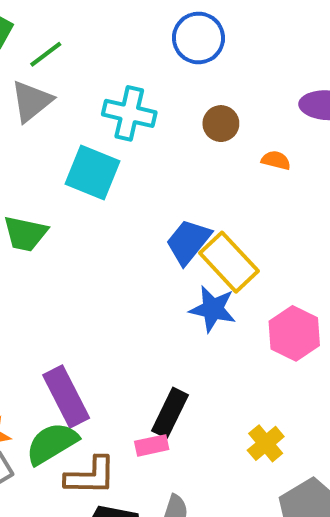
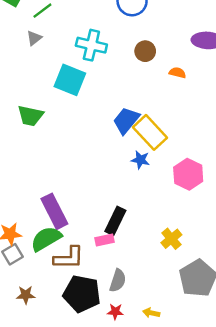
gray triangle: (31, 101) -> (34, 38), size x0.6
blue star: (213, 309) -> (140, 160), size x0.7

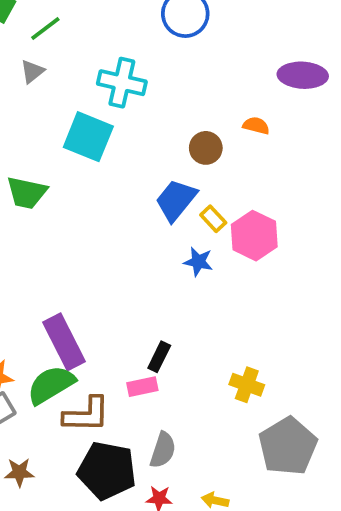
brown circle: (145, 51) -> (206, 148), moved
yellow rectangle: (150, 132) -> (213, 219), size x0.5
pink hexagon: (188, 174) -> (254, 236), moved
black rectangle: (115, 221) -> (159, 357), size x0.7
yellow cross: (171, 239) -> (247, 385), turned -30

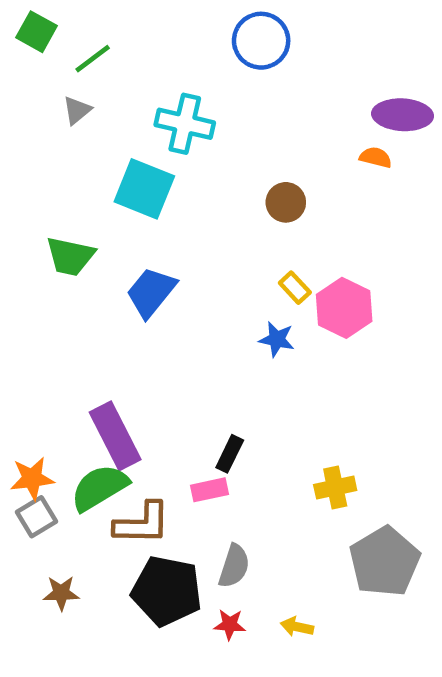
orange semicircle: (256, 126) -> (376, 157), moved
blue trapezoid: (176, 200) -> (151, 292), moved
yellow cross: (247, 385) -> (335, 488), turned -32

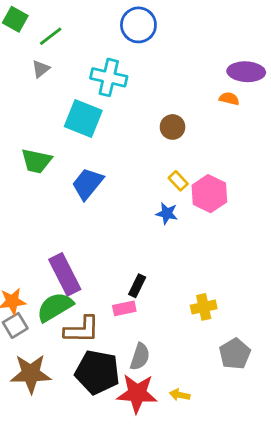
blue circle: (261, 41) -> (138, 25), moved
gray pentagon: (385, 562) -> (235, 354), size x0.7
brown star: (61, 593) -> (31, 374), size x1.8
red star: (230, 624) -> (137, 393), size x2.0

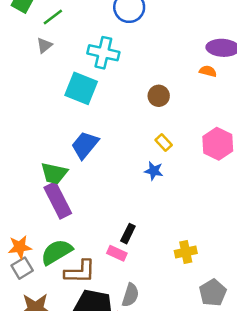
green trapezoid: (36, 161) -> (54, 173), moved
pink hexagon: (209, 194) -> (218, 144), moved
purple rectangle: (65, 274) -> (58, 200), moved
pink rectangle: (124, 308) -> (117, 253), turned 36

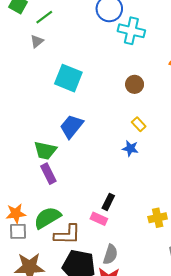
cyan cross: (103, 53) -> (131, 31), moved
purple rectangle: (58, 200) -> (48, 174), size x0.7
gray square: (22, 268) -> (18, 231), turned 30

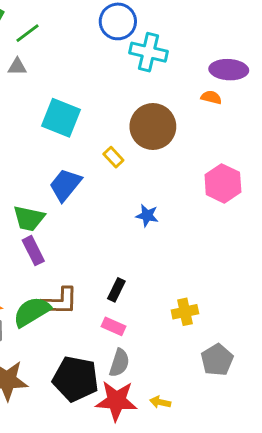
gray triangle: (37, 41) -> (17, 67), turned 40
brown circle: (135, 84) -> (153, 127), size x1.8
yellow rectangle: (139, 124) -> (113, 157), moved
pink rectangle: (99, 219) -> (113, 326), moved
brown L-shape: (67, 235) -> (60, 302), moved

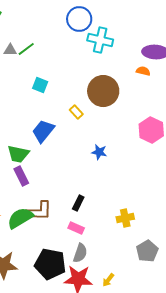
green line: (27, 33) -> (26, 49), moved
cyan square: (61, 118) -> (40, 85), size x0.6
yellow arrow: (160, 402) -> (108, 280), turned -64

